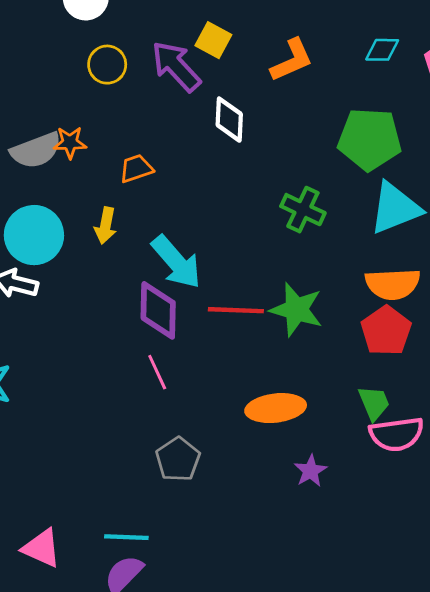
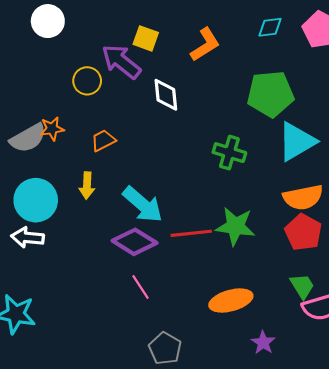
yellow circle: (107, 65) -> (87, 81), moved
purple diamond: (158, 310) -> (135, 242), turned -51

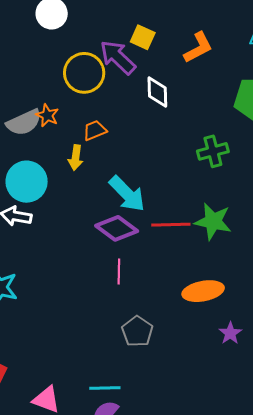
yellow circle: (87, 81) -> (84, 73), size x1.5
orange star: (52, 129) -> (47, 115), turned 30
green cross: (229, 153) -> (213, 151), turned -36
yellow arrow: (87, 186) -> (76, 158), moved
pink line: (141, 287) -> (119, 272), turned 30

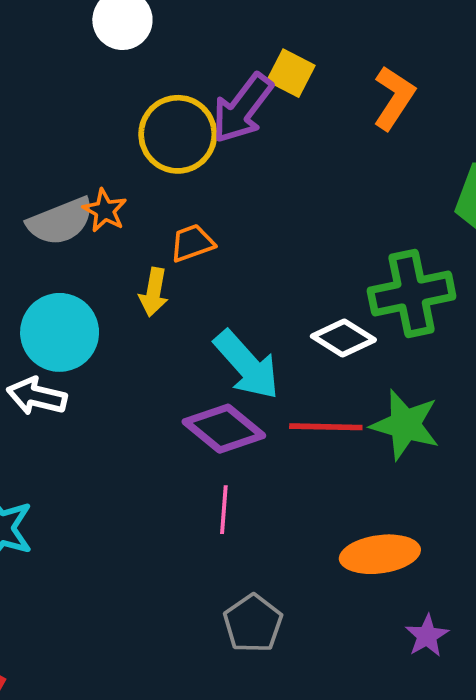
orange L-shape: (198, 48) -> (394, 98), turned -32
purple arrow: (118, 57) -> (242, 108), turned -99
white diamond: (157, 92) -> (343, 338), moved, turned -60
green cross: (213, 151) -> (412, 293), size x1.4

